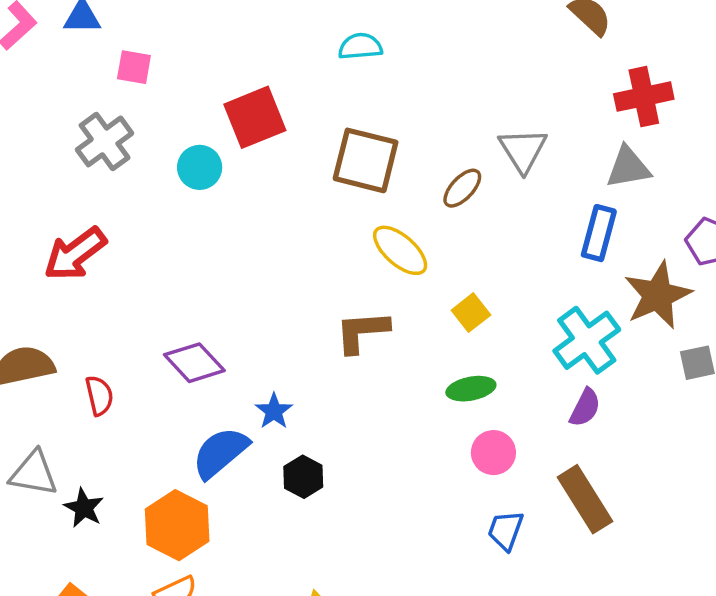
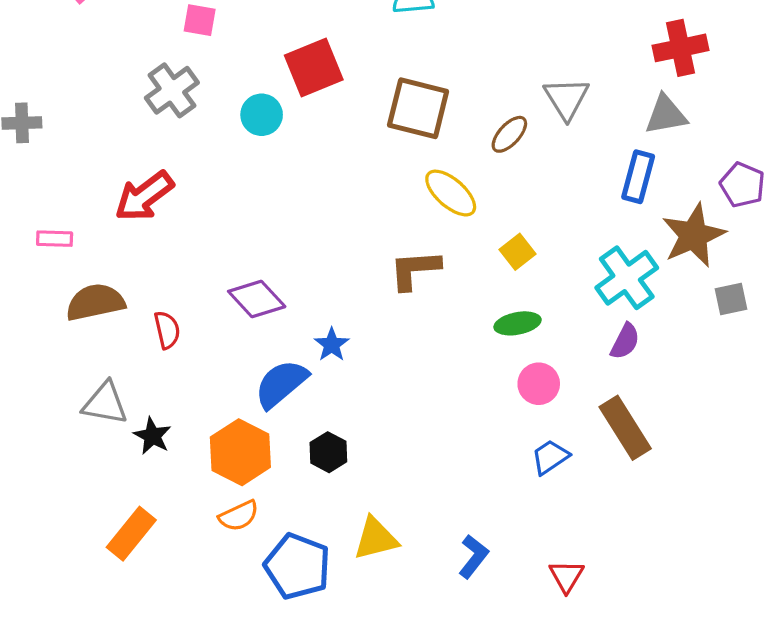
black hexagon: (303, 477) -> (328, 452), moved
blue trapezoid: (506, 530) -> (550, 457), turned 36

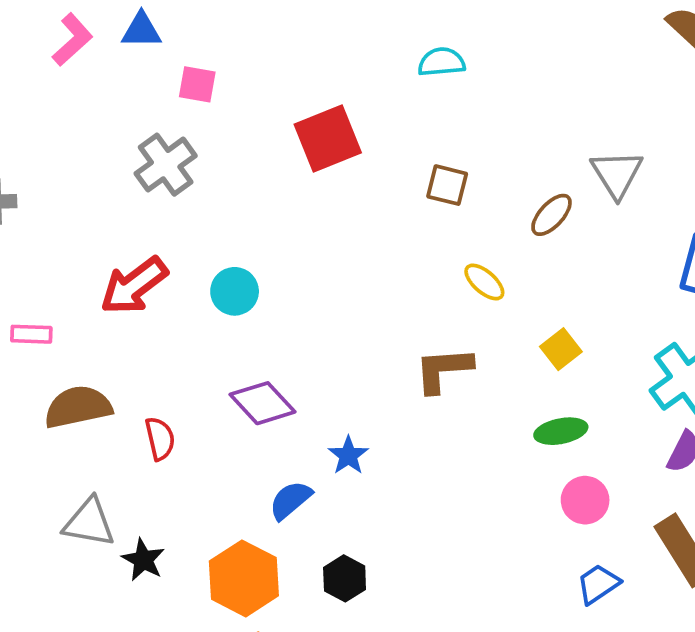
brown square: (418, 108) -> (447, 185), size x0.6
cyan circle: (262, 115) -> (235, 291), moved
yellow ellipse: (451, 193) -> (484, 282), size x0.7
blue semicircle: (281, 384) -> (290, 500), size x0.7

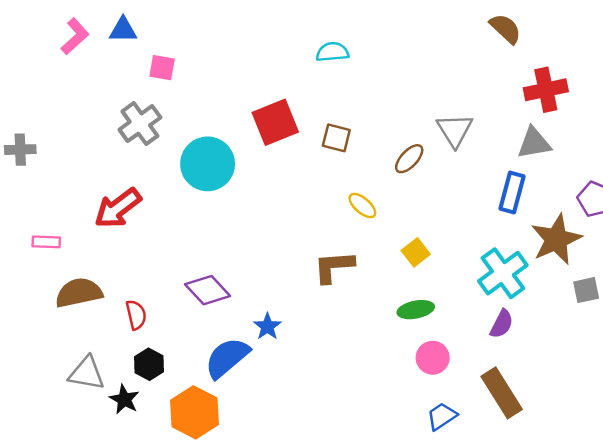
red square: (328, 138) -> (275, 122), moved
cyan circle: (235, 291) -> (208, 164), moved, size x1.6
blue semicircle: (290, 500) -> (227, 358), size x1.5
black hexagon: (345, 578) -> (149, 364), moved

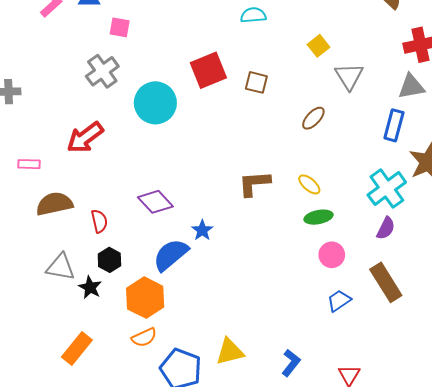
brown ellipse: (409, 159) -> (313, 118), moved
yellow ellipse: (362, 206) -> (309, 184), moved
yellow square: (416, 252) -> (319, 46), moved

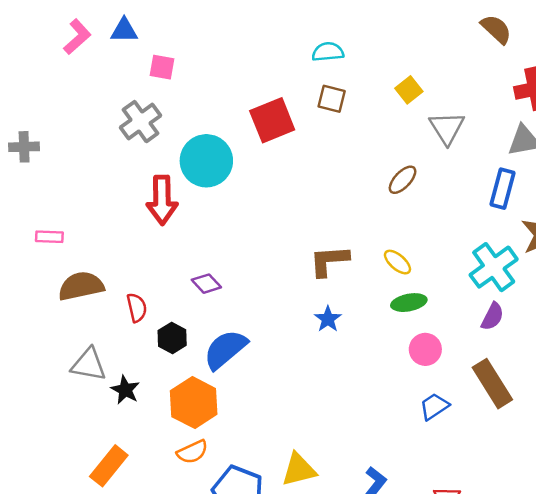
brown square: (256, 82) -> (332, 99), moved
red arrow: (85, 138) -> (162, 200), moved, turned -54
purple diamond: (155, 202) -> (206, 284), size x0.7
blue star: (202, 230) -> (328, 319), moved
black hexagon: (109, 260) -> (172, 338), moved

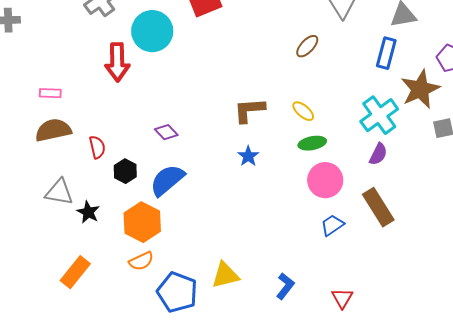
pink rectangle: (49, 237) -> (50, 93), moved
purple diamond: (206, 284) -> (166, 132), moved
pink circle: (425, 349) -> (325, 180), size x1.4

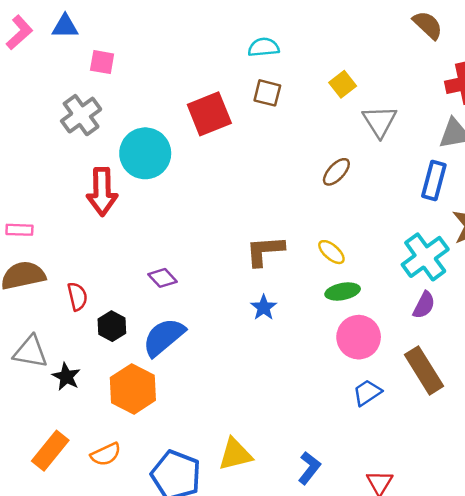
orange semicircle: (141, 261) -> (106, 454), moved

